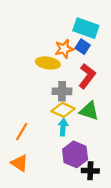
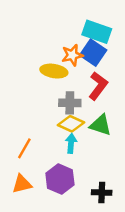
blue square: (83, 47) -> (93, 53), size x1.5
purple hexagon: (75, 154) -> (60, 179), moved
orange triangle: (20, 163) -> (22, 184), turned -48

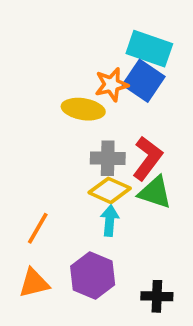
red L-shape: (98, 86) -> (147, 158), moved

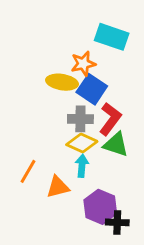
blue square: (144, 81) -> (92, 89), moved
purple hexagon: (93, 275) -> (100, 207), moved
orange triangle: (34, 283) -> (58, 187), moved

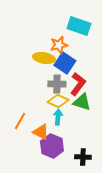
orange triangle: (58, 187) -> (41, 132), turned 42
purple hexagon: (100, 207) -> (52, 146), moved

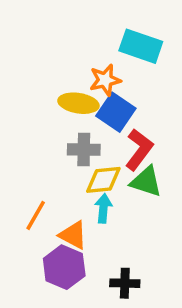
gray cross: (57, 84) -> (84, 150), moved
yellow diamond: (58, 101) -> (103, 180), turned -30
purple hexagon: (52, 146) -> (64, 267), moved
black cross: (83, 157) -> (125, 283), moved

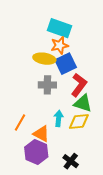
cyan rectangle: (141, 46) -> (60, 28), moved
blue square: (116, 112) -> (66, 64), turned 30
yellow diamond: (103, 180) -> (79, 121), moved
black cross: (125, 283) -> (71, 161), turned 35

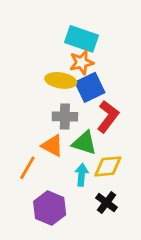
green triangle: (83, 103) -> (84, 143), moved
cyan arrow: (59, 118) -> (82, 175), moved
orange triangle: (41, 134) -> (52, 146), moved
black cross: (71, 161) -> (107, 203), moved

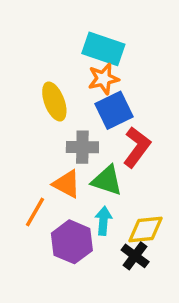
yellow ellipse: (61, 80) -> (54, 101), moved, turned 60
yellow diamond: (108, 166) -> (146, 230), moved
purple hexagon: (50, 208) -> (72, 242), moved

